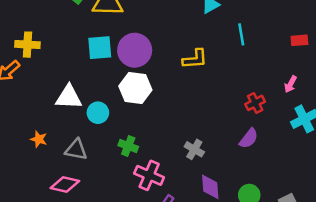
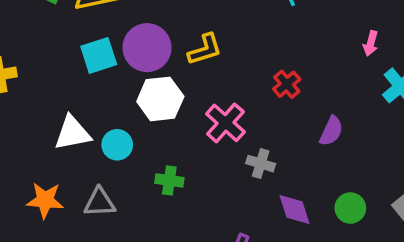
yellow L-shape: (195, 59) -> (205, 49), moved
red cross: (255, 103) -> (287, 84), moved
orange star: (39, 139) -> (45, 200), size x1.5
pink cross: (149, 175) -> (225, 123), moved, turned 32

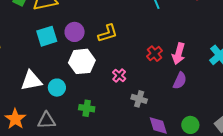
pink arrow: (371, 43) -> (179, 54), moved, size x1.5
purple circle: (147, 48) -> (75, 32), size x0.7
pink cross: (225, 123) -> (119, 76), size x0.6
orange star: (45, 200) -> (15, 119), turned 30

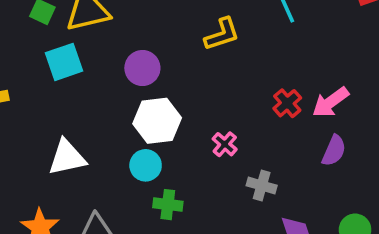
yellow L-shape: (108, 33) -> (222, 34), moved
cyan square: (47, 36) -> (64, 62), moved
pink arrow: (179, 54) -> (331, 102), turned 40
cyan circle: (57, 88) -> (146, 165), moved

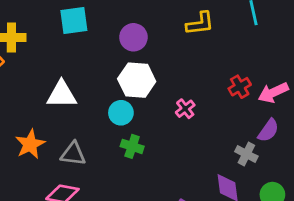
gray cross: (262, 185) -> (246, 154), moved

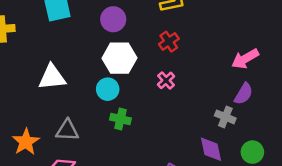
red cross: (240, 87) -> (169, 42), moved
orange star: (30, 144) -> (26, 142), moved

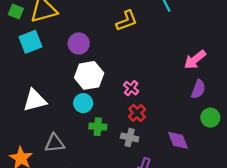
red cross: (169, 42) -> (137, 113), moved
gray cross: (225, 117) -> (130, 137), moved
green circle: (252, 152) -> (210, 118), moved

